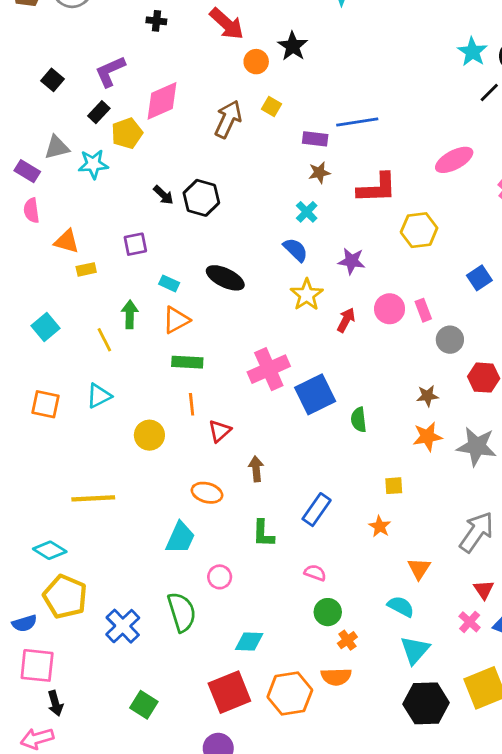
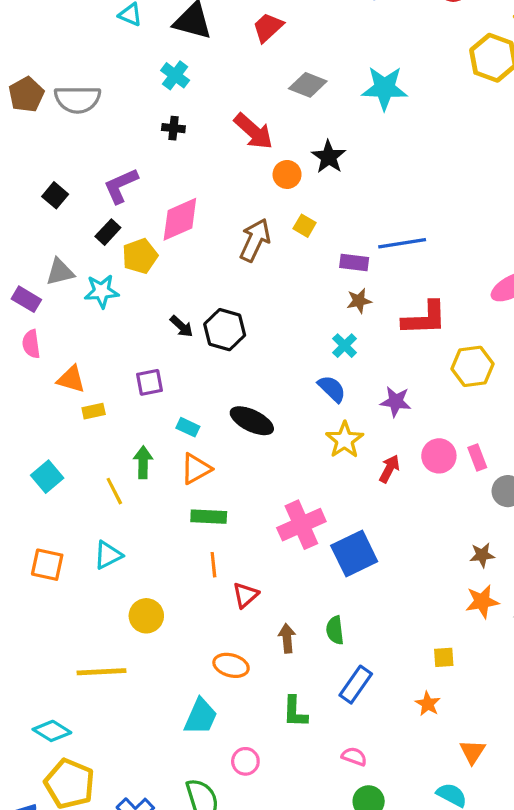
green semicircle: (359, 420) -> (335, 630), moved
yellow circle: (149, 435) -> (146, 616), moved

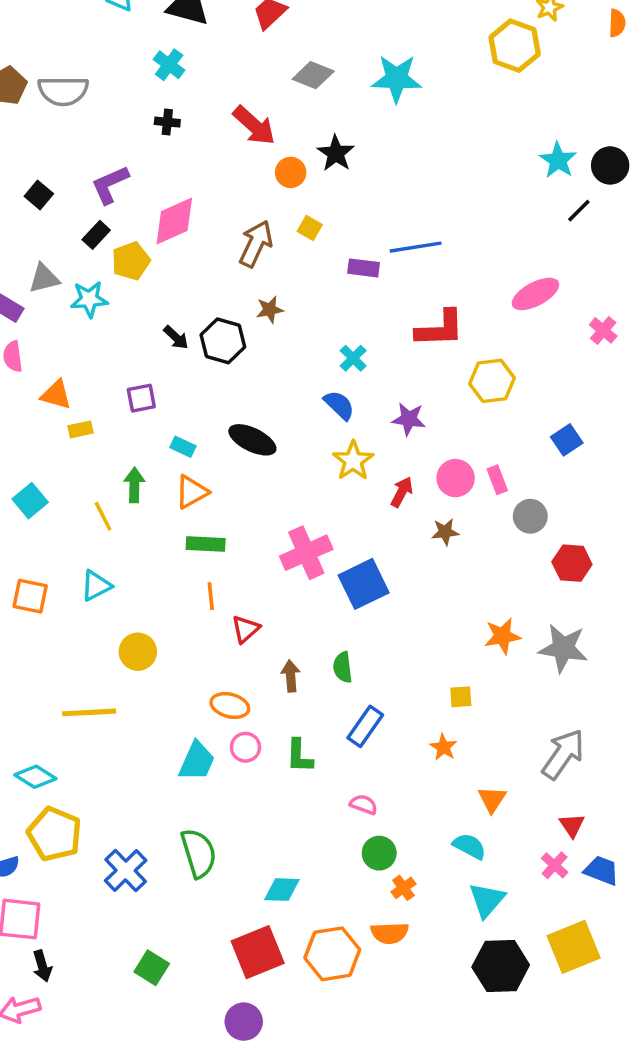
brown star: (359, 301) -> (270, 310), moved
brown star: (482, 555) -> (445, 532), moved
pink circle: (245, 761) -> (245, 747), moved

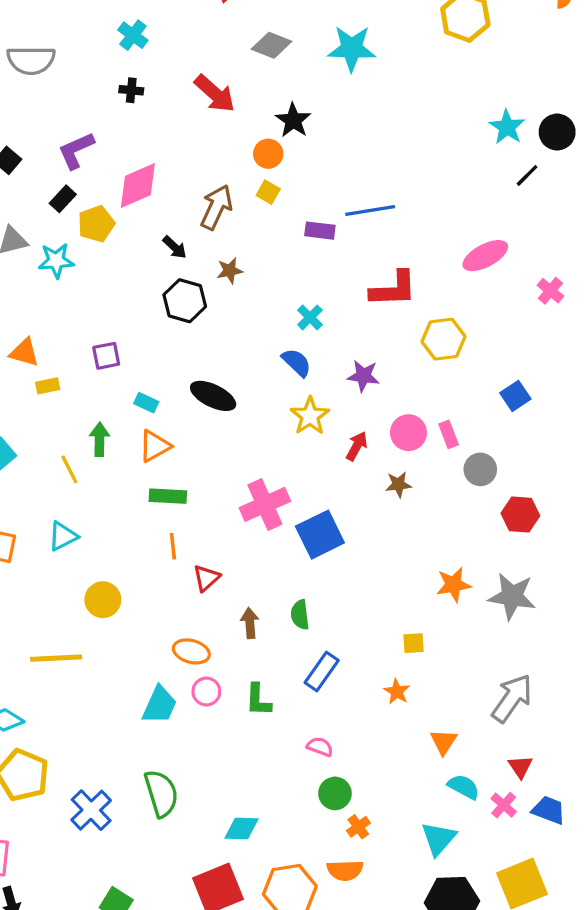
orange circle: (291, 172) -> (268, 154), moved
black arrow: (176, 337) -> (175, 247), moved
cyan semicircle: (469, 846) -> (464, 787), moved

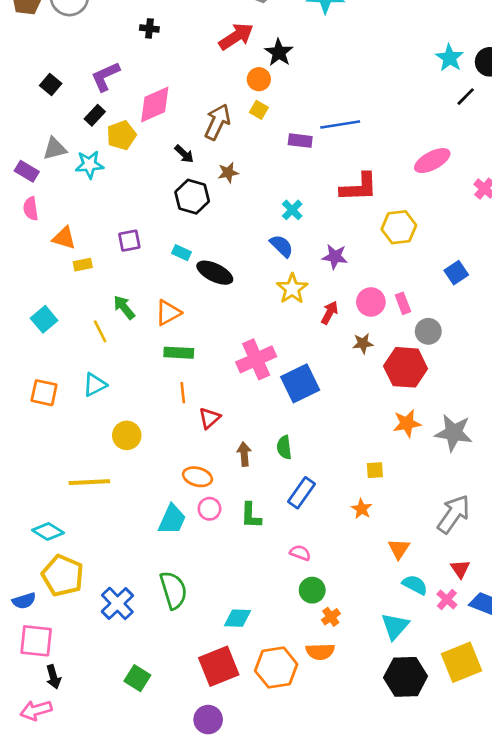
red arrow: (215, 94) -> (236, 36), moved, turned -75
cyan rectangle: (146, 403) -> (181, 253), moved
green arrow: (99, 439) -> (124, 307), turned -40
red hexagon: (520, 514) -> (406, 367), moved, size x1.4

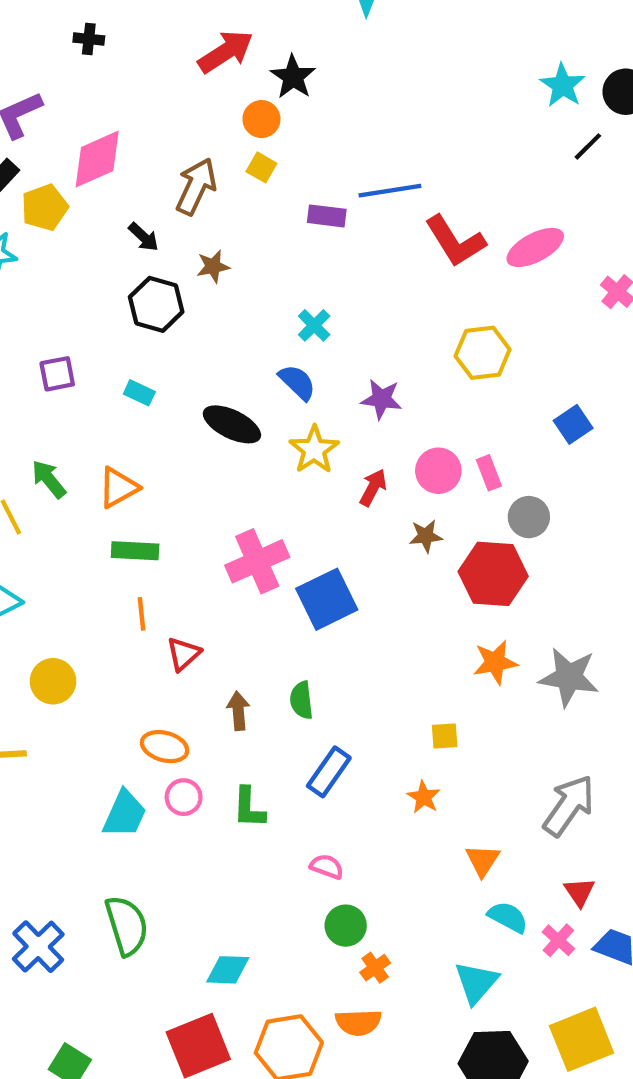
red L-shape: (359, 187) -> (455, 241), moved, turned 60
black ellipse: (215, 273) -> (232, 424), moved

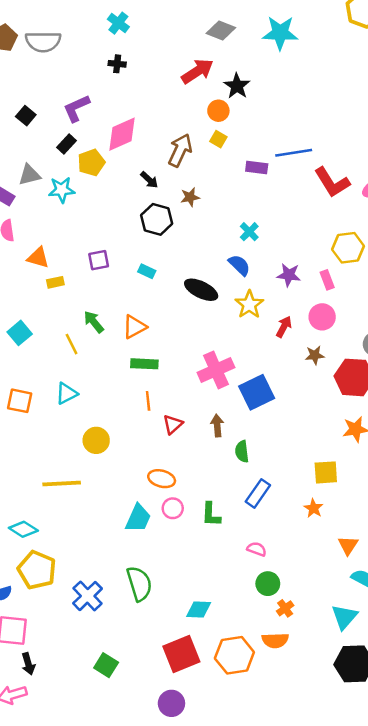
pink rectangle: (489, 473) -> (327, 280), moved
brown arrow: (238, 711) -> (217, 426), moved
yellow square: (445, 736) -> (326, 472), size x1.5

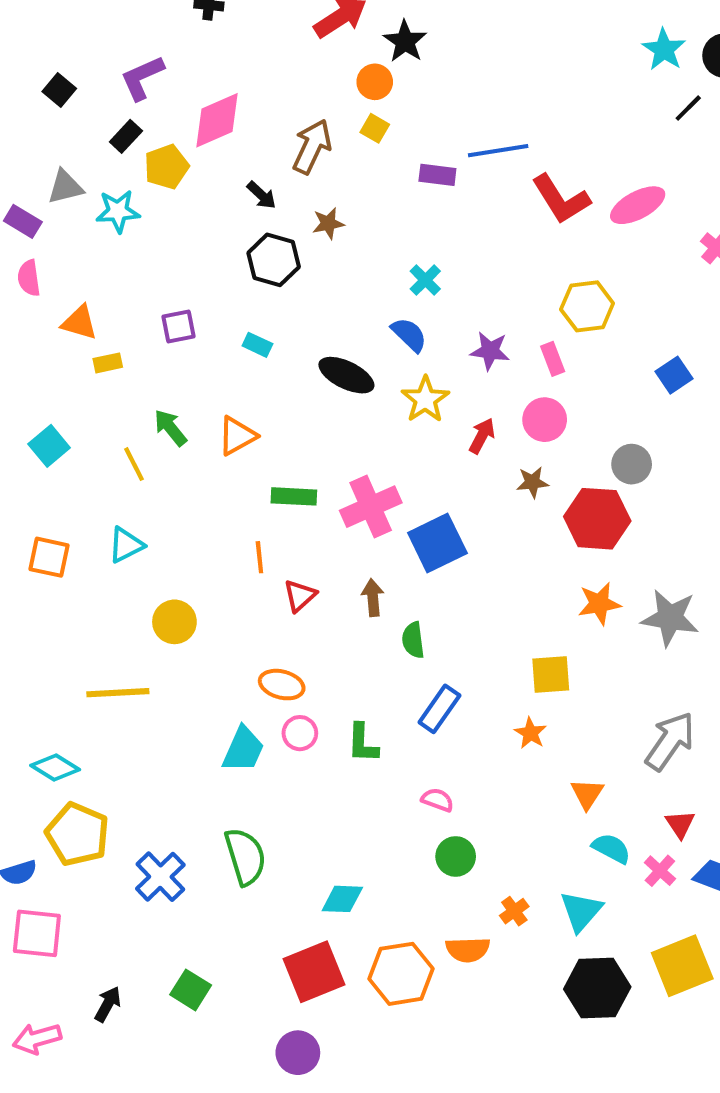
green rectangle: (144, 364) -> (294, 496), moved
orange cross: (285, 608) -> (514, 911), moved
black arrow: (28, 664) -> (108, 1004), moved, turned -135

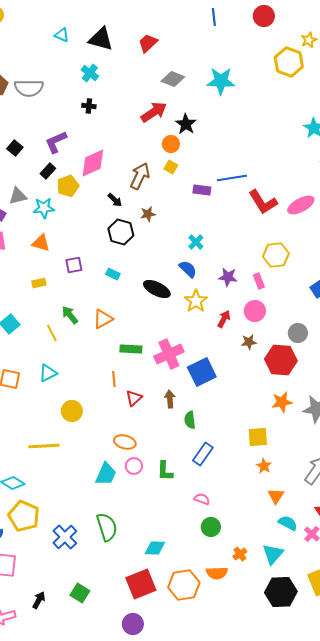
orange triangle: (79, 323) -> (41, 243), moved
orange star: (530, 733) -> (264, 466), moved

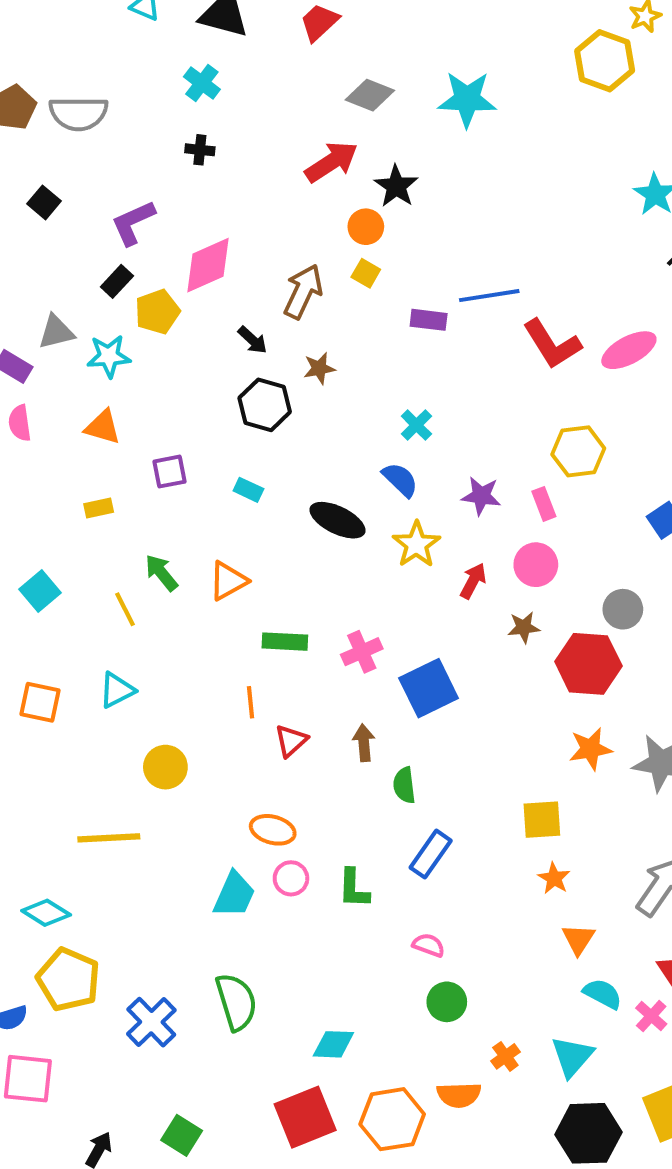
black square: (15, 148) -> (44, 202), moved
pink cross: (169, 354) -> (362, 652), size x0.7

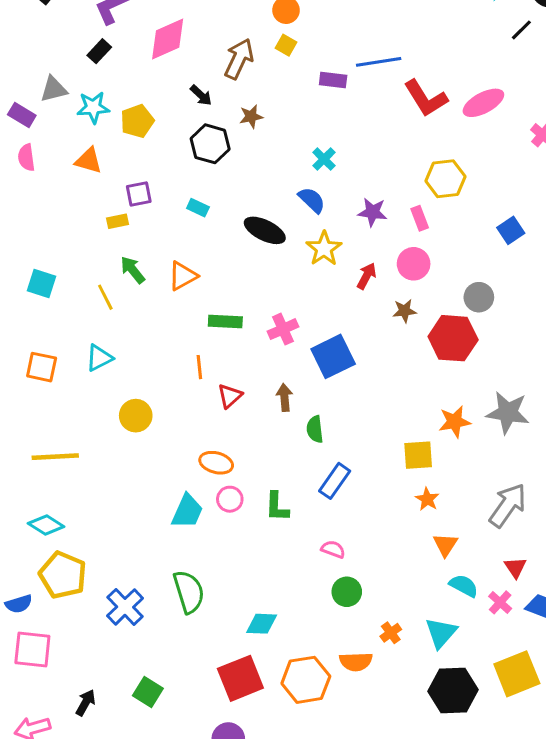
yellow pentagon: (157, 312) -> (137, 121), moved
yellow rectangle: (99, 508) -> (117, 221), moved
cyan square: (40, 591) -> (42, 284), turned -32
orange star: (590, 749) -> (455, 422), moved
yellow line: (109, 838) -> (55, 457), moved

